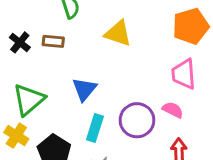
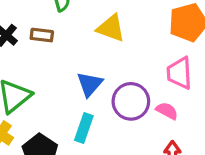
blue triangle: (84, 89) -> (90, 84), moved
purple circle: (137, 120) -> (131, 101), moved

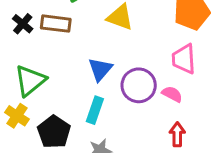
brown rectangle: (42, 35) -> (56, 24), size x1.4

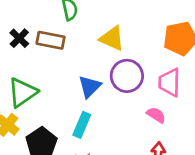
purple circle: (139, 85) -> (127, 76), moved

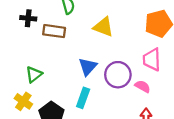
black cross: (19, 38) -> (28, 18), moved, turned -35
purple circle: (127, 76) -> (118, 75), moved
green triangle: (22, 92) -> (34, 74), size x0.7

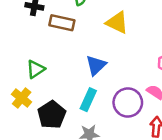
purple circle: (118, 75) -> (128, 102), moved

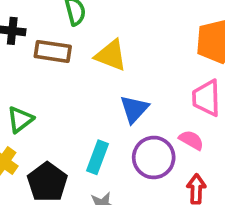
yellow triangle: (117, 23) -> (111, 55), moved
blue triangle: (96, 65) -> (134, 109), moved

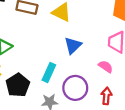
purple circle: (154, 157) -> (75, 88), moved

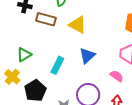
cyan rectangle: (49, 73) -> (57, 65), moved

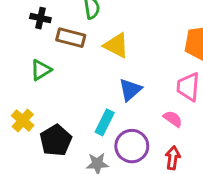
green triangle: (24, 55) -> (41, 70), moved
cyan rectangle: (57, 65) -> (105, 122), moved

